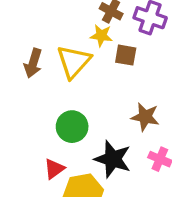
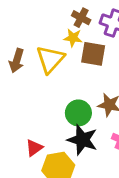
brown square: (126, 55) -> (93, 54), size x1.4
green circle: (72, 127) -> (78, 113), moved

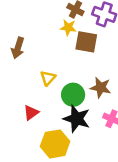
yellow triangle: (50, 59) -> (48, 78), moved, size x0.6
red triangle: (34, 148) -> (31, 113), moved

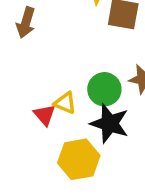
yellow triangle: (48, 78) -> (65, 103), moved, turned -49
red triangle: (31, 113) -> (45, 115), turned -35

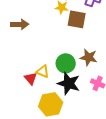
brown arrow: (26, 23) -> (20, 24), turned -108

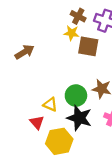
brown arrow: (20, 24) -> (25, 52), turned -30
red triangle: (31, 78) -> (37, 122), moved

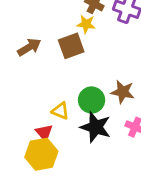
brown square: (88, 46) -> (71, 46), moved, turned -30
yellow hexagon: (59, 141) -> (41, 154), moved

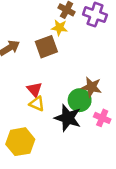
green circle: (92, 100) -> (80, 100), moved
red triangle: (44, 133) -> (34, 89), moved

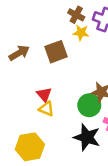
yellow star: (59, 28) -> (81, 33), moved
black star: (68, 118) -> (87, 137), moved

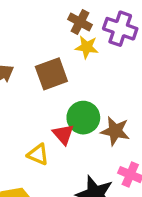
red triangle: (44, 95) -> (63, 134), moved
green circle: (89, 105) -> (83, 118), moved

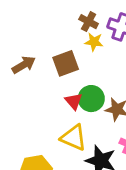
red triangle: (63, 134) -> (74, 101), moved
yellow triangle: (38, 154) -> (74, 138), moved, size x1.5

